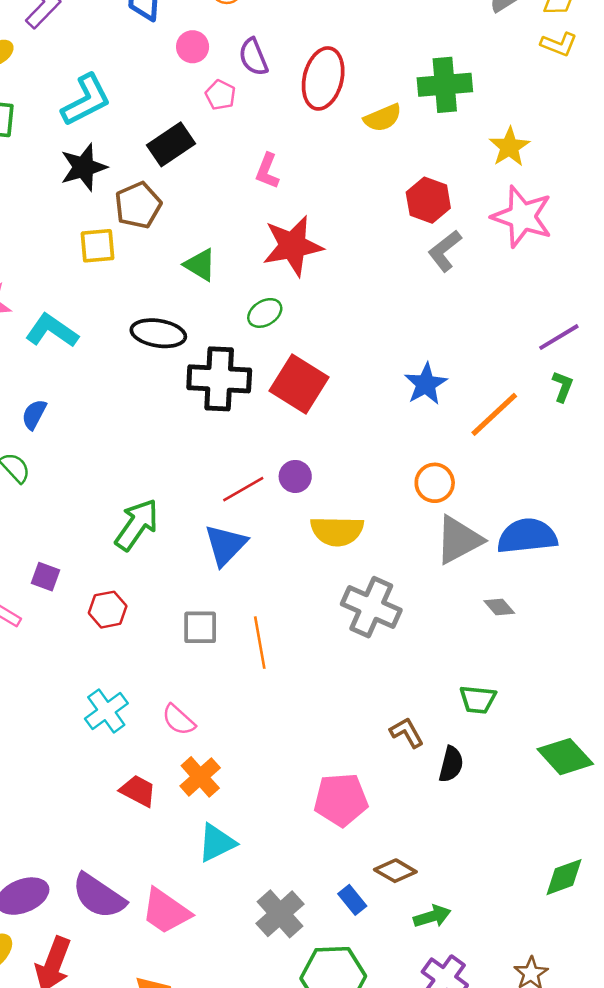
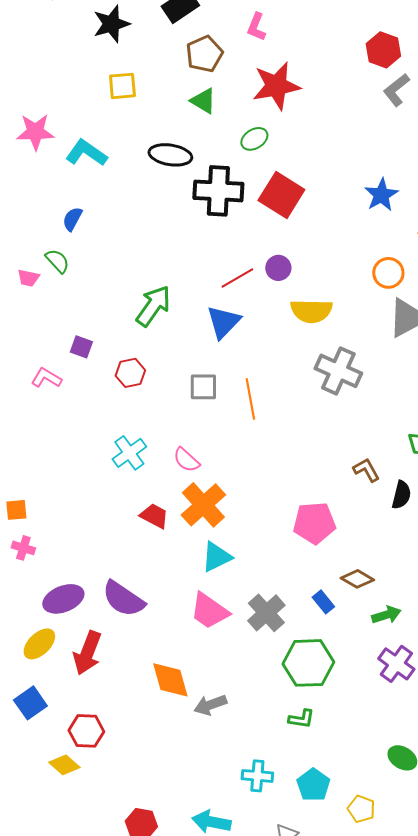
brown pentagon: (138, 205) -> (204, 54), moved
orange cross: (200, 777) -> (203, 505), size x1.4
pink trapezoid: (166, 911) -> (209, 611), moved

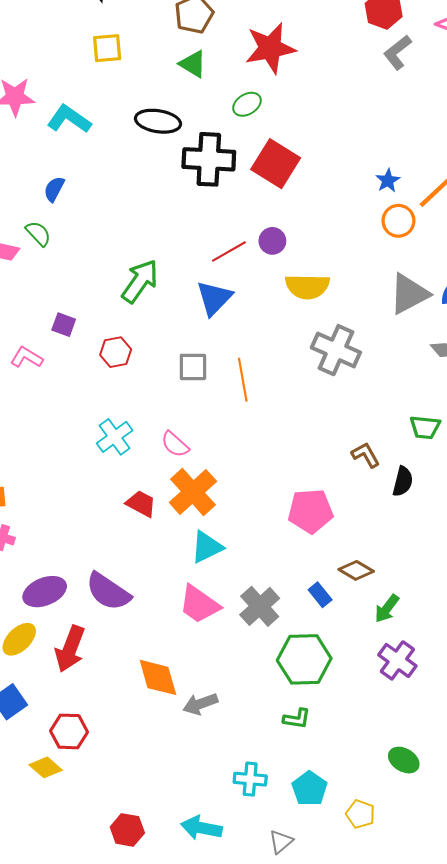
blue star: (381, 195) -> (388, 181), moved, size x0.7
orange circle: (388, 273) -> (398, 221), moved
green arrow: (386, 615) -> (387, 609), turned 144

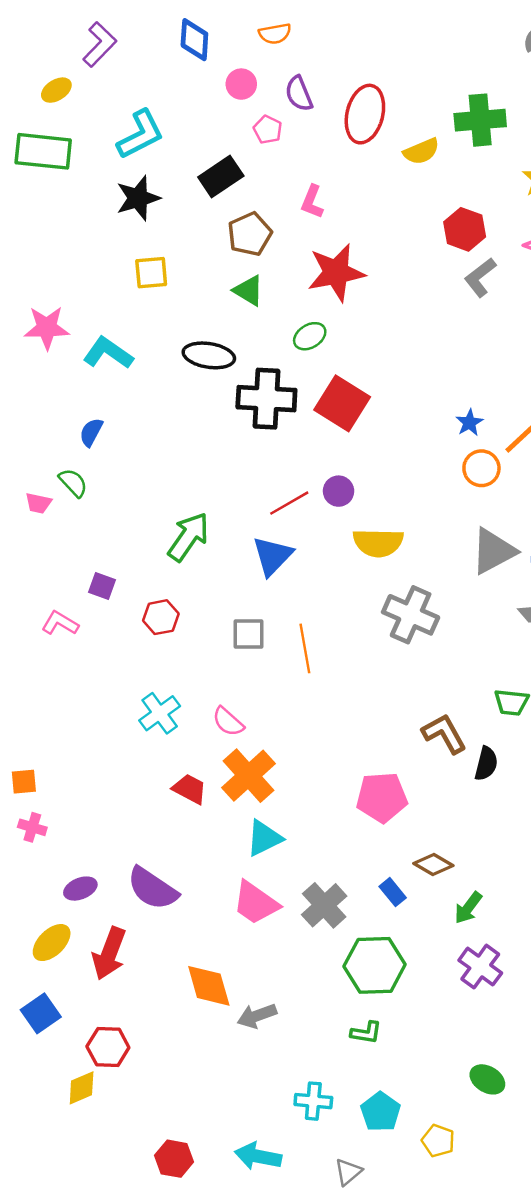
brown L-shape: (366, 455) -> (444, 734), size x1.4
purple ellipse: (45, 592) -> (80, 889), size x0.7
yellow diamond: (46, 767) -> (82, 1088), turned -64

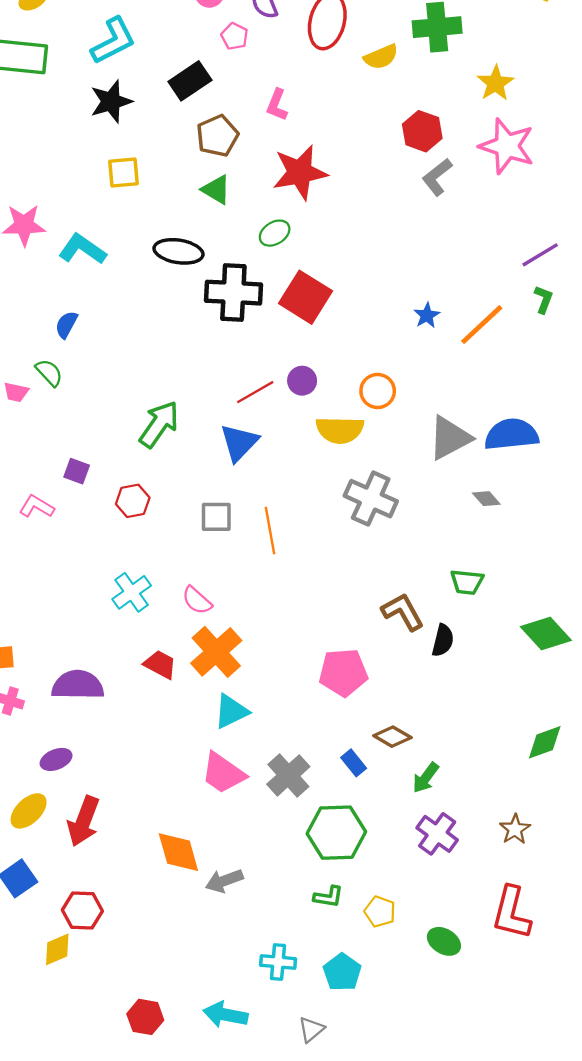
orange circle: (481, 468) -> (378, 391), moved
purple semicircle: (152, 889) -> (78, 685), moved, turned 147
yellow pentagon: (438, 1141) -> (380, 912), moved

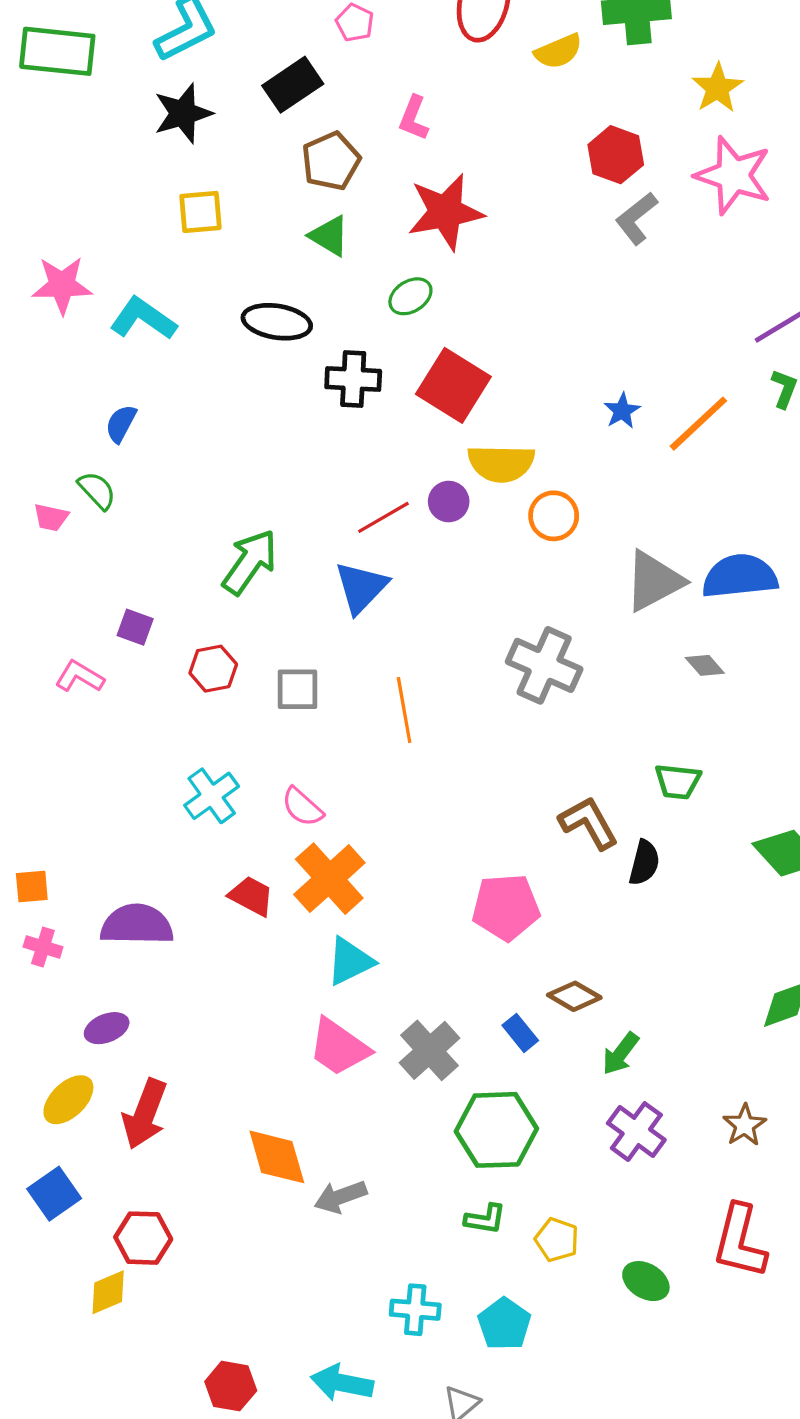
black cross: (233, 293) -> (353, 379), size x0.7
yellow semicircle: (340, 430) -> (501, 463), moved
gray square: (216, 517) -> (297, 689), moved

